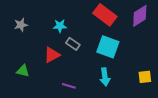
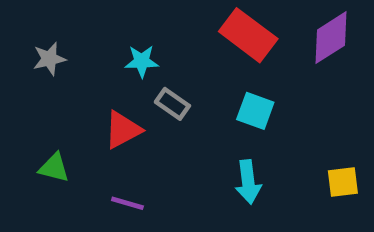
cyan square: (108, 47) -> (255, 111), size x0.7
purple line: (69, 86) -> (127, 203), moved

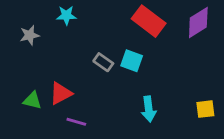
cyan star: (142, 61) -> (66, 15), moved
cyan square: (255, 111) -> (132, 61), moved
red triangle: (123, 130) -> (61, 93), moved

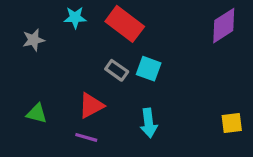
red rectangle: (149, 21) -> (125, 24), moved
red triangle: (61, 93) -> (91, 105), moved
cyan arrow: (149, 109) -> (149, 123), moved

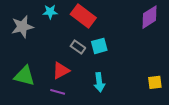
gray star: (34, 40) -> (22, 27), size x1.5
cyan square: (149, 69) -> (99, 46), turned -35
green triangle: (37, 113) -> (25, 76), size x1.5

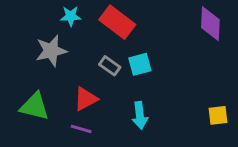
purple diamond: (150, 17) -> (210, 24), turned -55
gray star: (22, 27) -> (51, 51), moved

